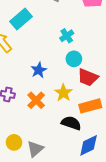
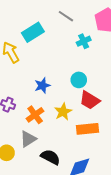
cyan cross: (67, 36) -> (84, 41), moved
black semicircle: (71, 123) -> (50, 157), moved
gray triangle: (35, 149) -> (28, 139), moved

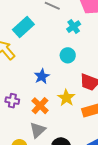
cyan circle: (79, 80) -> (68, 55), moved

